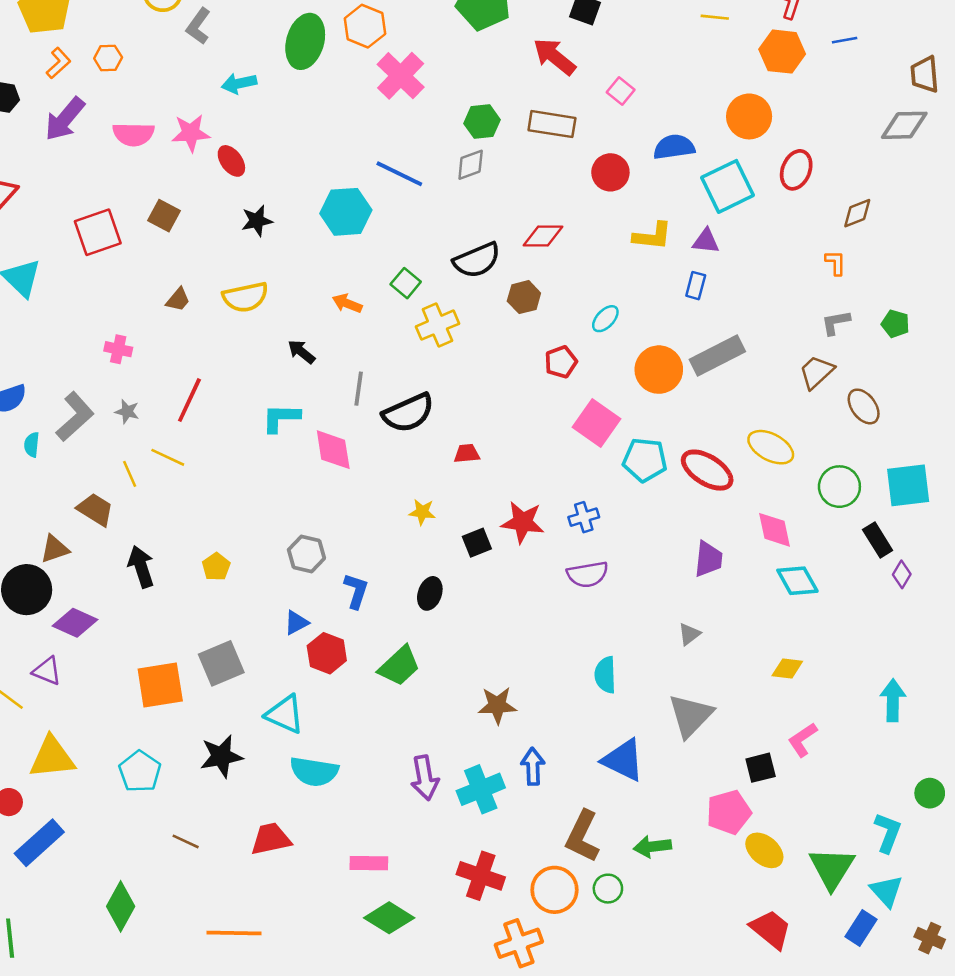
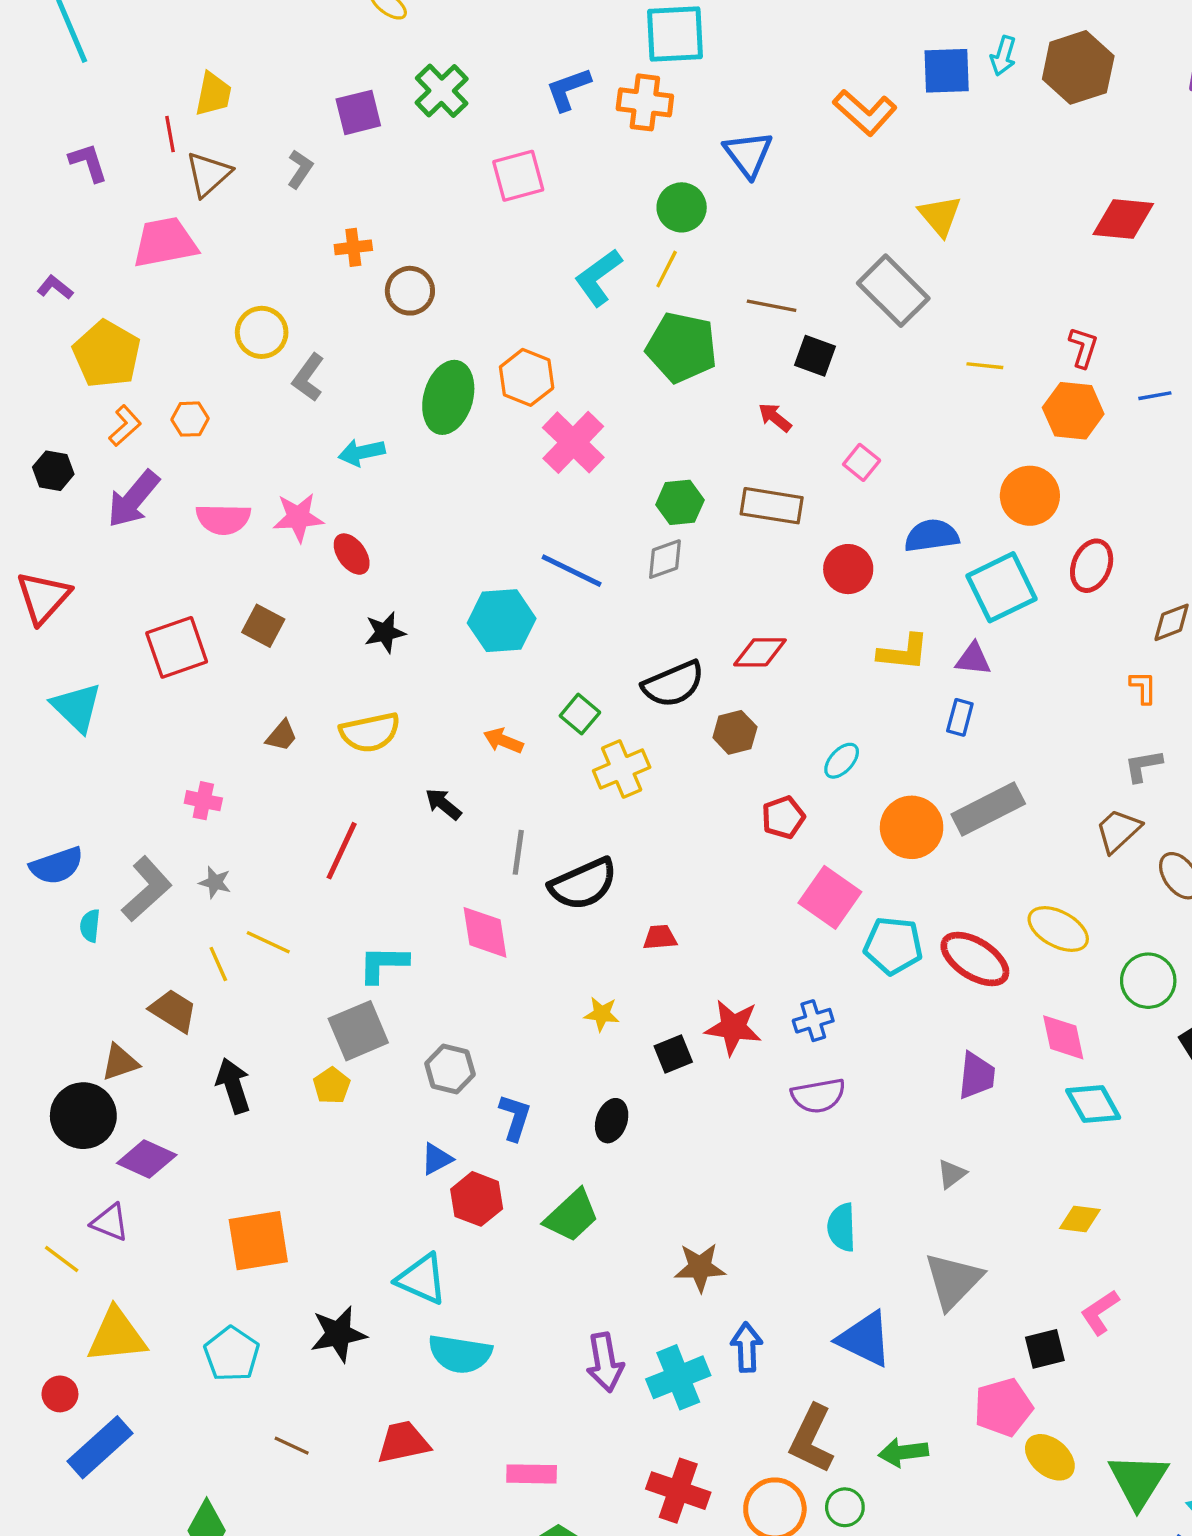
red arrow: (554, 57) -> (775, 417), size x0.6
red line: (189, 400) -> (342, 851), moved
cyan L-shape: (281, 418) -> (383, 964), moved
gray square: (221, 663) -> (358, 1031), moved

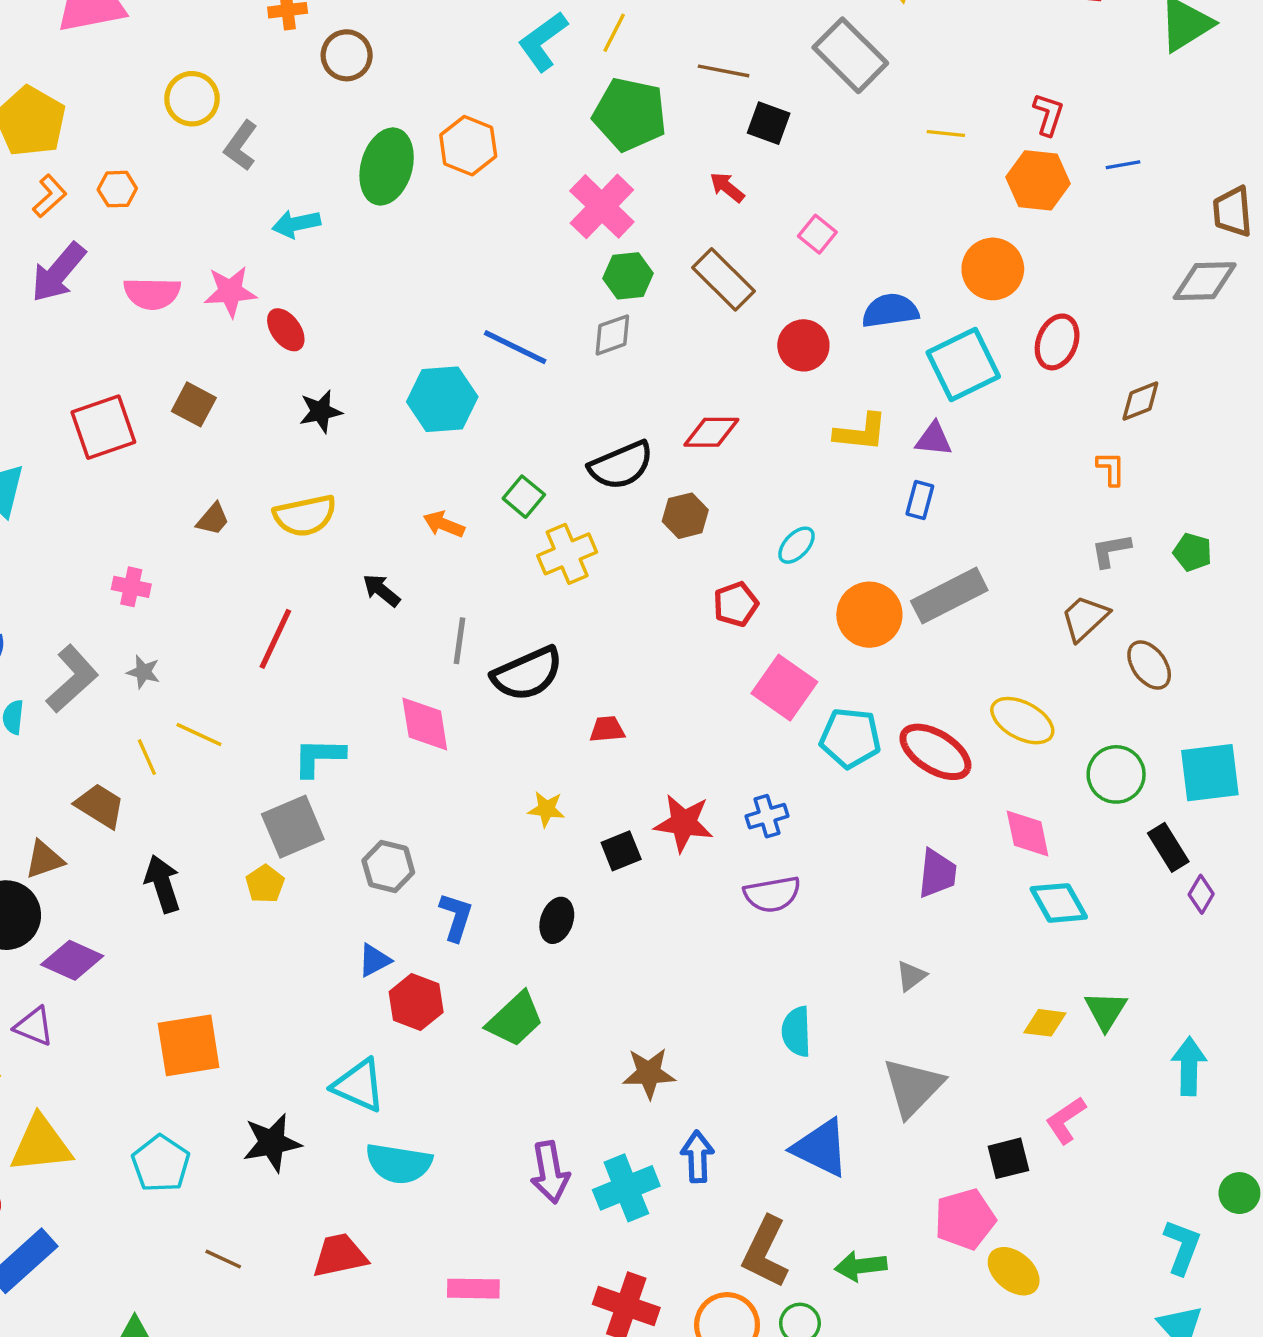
pink cross: (573, 442) -> (602, 206), moved
brown rectangle: (772, 506) -> (724, 279), turned 36
green triangle: (1138, 1481) -> (1106, 1011), moved, size x0.7

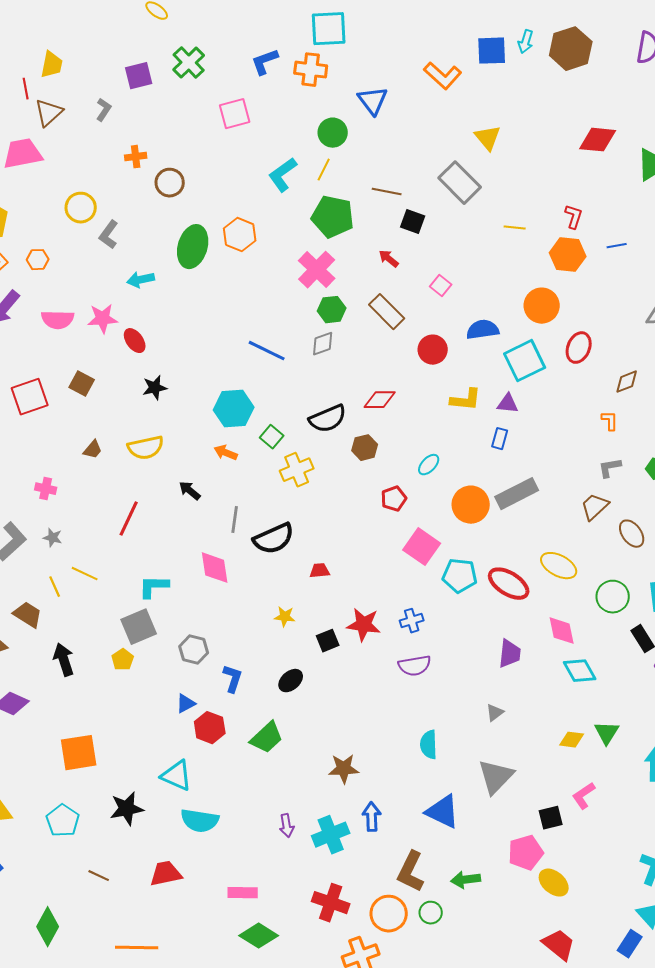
cyan hexagon: (442, 399) -> (234, 409), moved
black ellipse: (557, 920) -> (291, 681), turned 30
purple arrow: (550, 1172) -> (287, 826), size x0.7

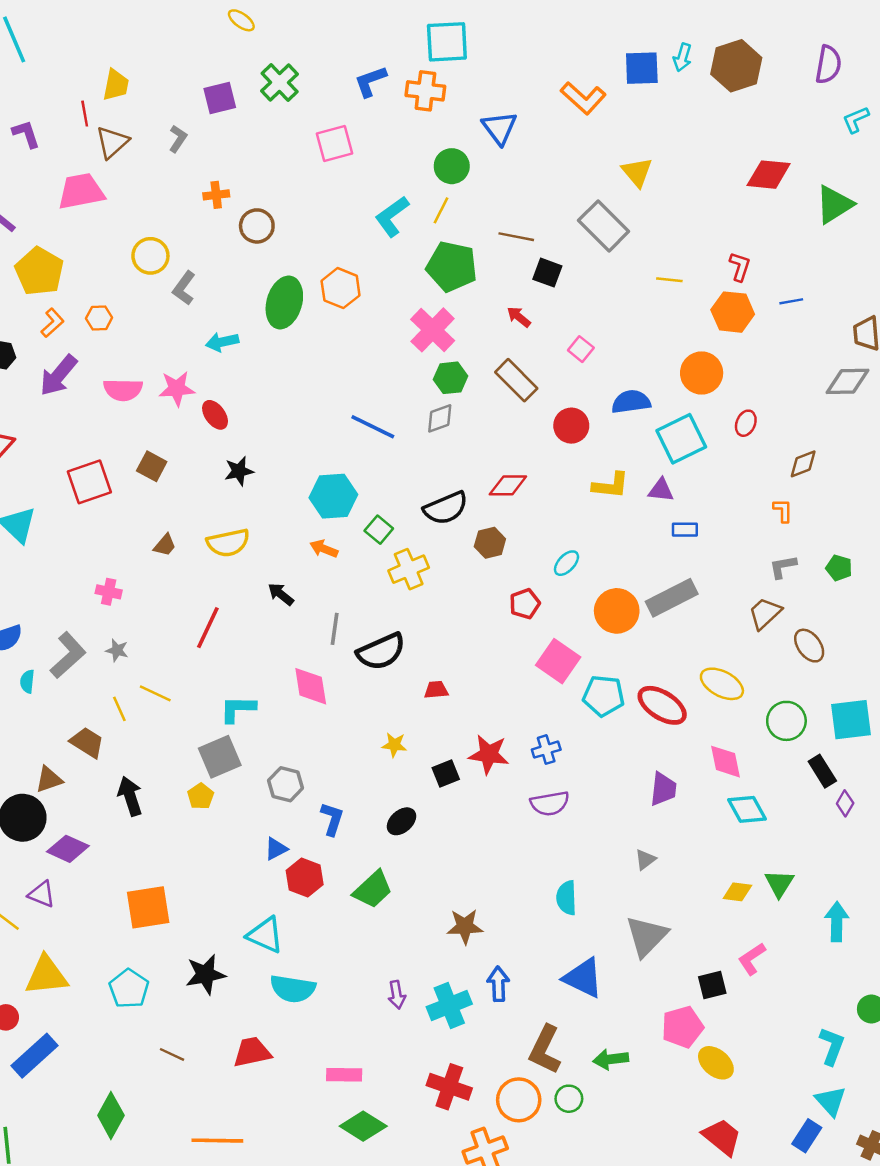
red ellipse: (579, 348) -> (746, 423), size x0.7
blue rectangle: (500, 439) -> (685, 530), moved, turned 75

